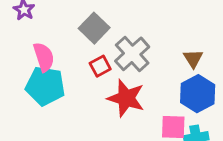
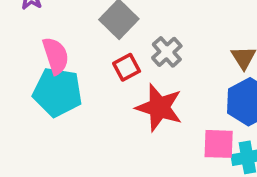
gray cross: (132, 54) -> (167, 52), size x0.7

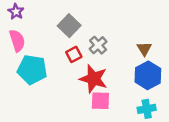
pink semicircle: (56, 56) -> (17, 41), moved
pink square: (219, 144) -> (100, 101), moved

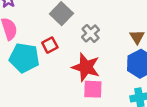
red square: (74, 54) -> (50, 45), moved

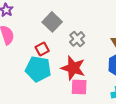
cyan pentagon: (24, 58) -> (38, 69), moved

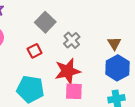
red star: (73, 68) -> (68, 71), turned -30
cyan pentagon: (38, 69) -> (30, 89), moved

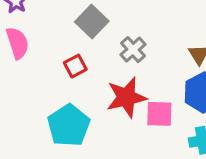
cyan pentagon: (30, 89) -> (69, 125), turned 30
pink square: (74, 91) -> (159, 114), moved

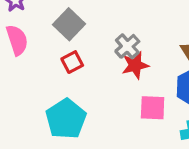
gray square: (92, 21) -> (69, 24), moved
red star: (126, 97) -> (135, 65), moved, size x0.7

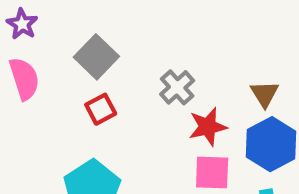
red star: (135, 65) -> (208, 127), moved

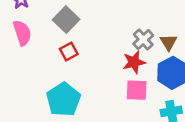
gray cross: (177, 87) -> (143, 40), moved

